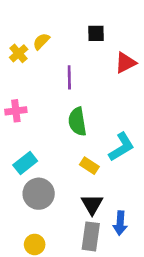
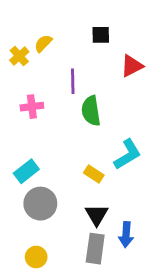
pink cross: (16, 111) -> (32, 107), moved
green semicircle: (77, 122) -> (91, 111), moved

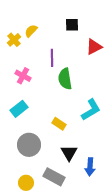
pink cross: (32, 107) -> (23, 76), turned 35
cyan rectangle: (26, 171) -> (19, 109), moved
yellow rectangle: (94, 174) -> (59, 124), moved
gray rectangle: (95, 249) -> (54, 177), moved, turned -70

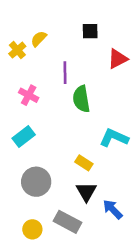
cyan L-shape: (91, 110) -> (114, 138), turned -125
yellow rectangle: (59, 124) -> (84, 163), moved
blue arrow: (90, 167) -> (113, 209), turned 132

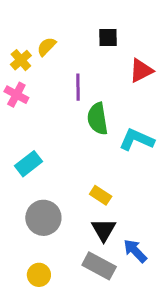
pink cross: (29, 95) -> (16, 95), moved
cyan L-shape: (114, 138) -> (137, 140), moved
gray rectangle: (68, 222) -> (99, 266), moved

